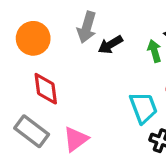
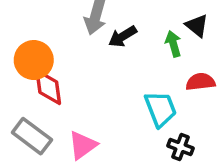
orange circle: (33, 38) -> (34, 60), moved

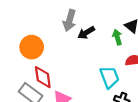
red diamond: (48, 87) -> (43, 77), moved

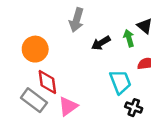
black arrow: (86, 33) -> (101, 43), moved

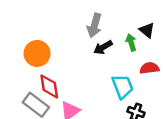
gray arrow: (77, 20) -> (94, 25), moved

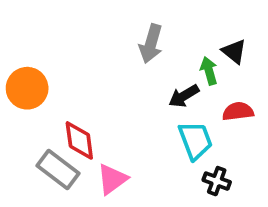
black arrow: (103, 47) -> (184, 96), moved
orange circle: (37, 53) -> (27, 88), moved

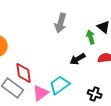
black arrow: (184, 96) -> (78, 59), moved
cyan trapezoid: (195, 140) -> (60, 85), moved, turned -105

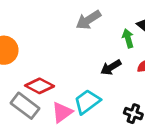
gray arrow: (61, 23) -> (88, 20), turned 42
red diamond: (24, 73) -> (40, 86), turned -55

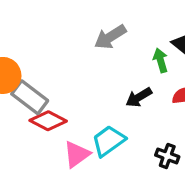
gray rectangle: (25, 106) -> (30, 97), moved

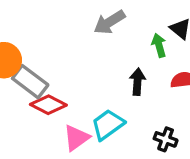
black arrow: (139, 97) -> (137, 82), turned 125

